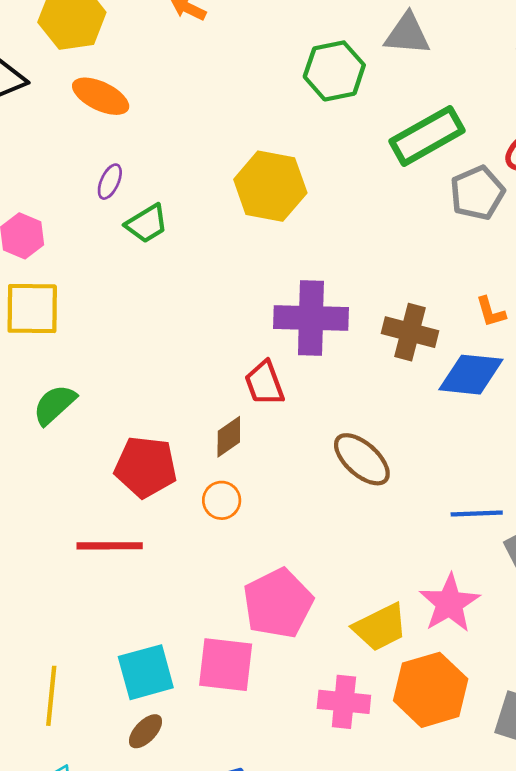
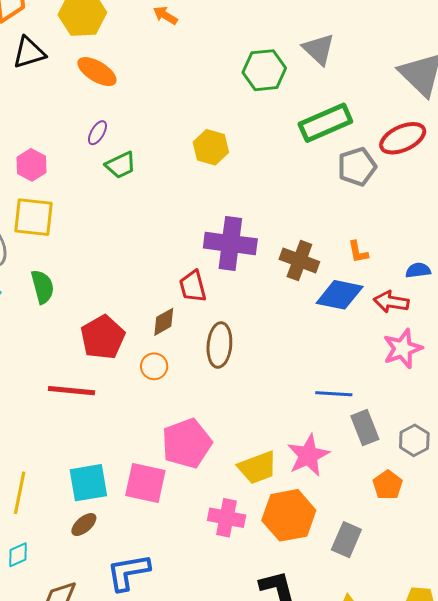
gray triangle: (407, 34) -> (319, 49), turned 33
yellow hexagon: (270, 186) -> (211, 147), size x0.7
green semicircle: (54, 405) -> (43, 287), turned 112
brown ellipse: (362, 459) -> (219, 345), moved, turned 48
red pentagon: (146, 467) -> (103, 337), turned 30

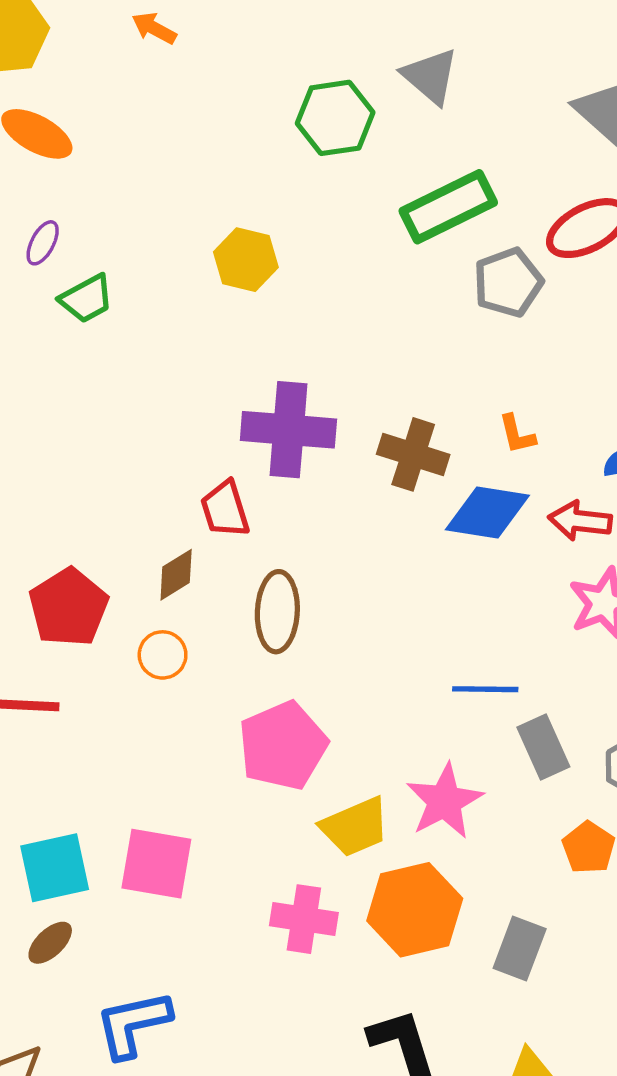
pink pentagon: (187, 443) -> (283, 746), moved

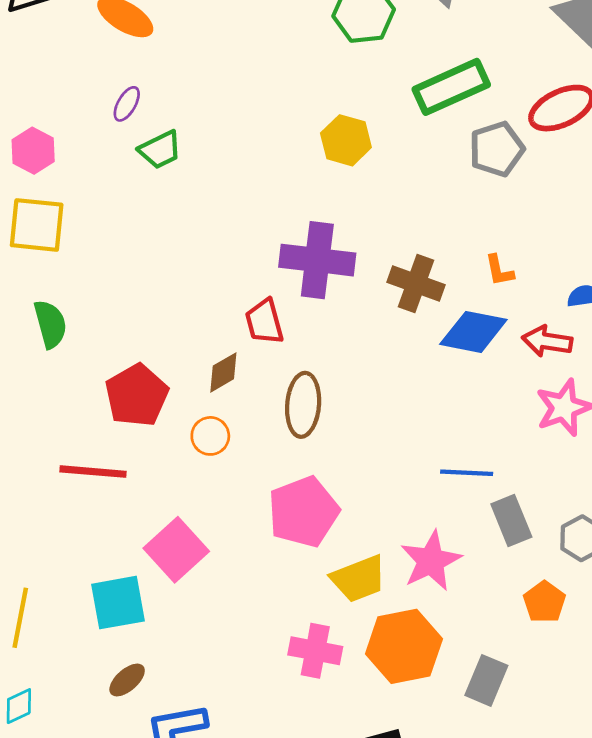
yellow hexagon: (246, 260) -> (346, 140), moved
pink square: (156, 864) -> (176, 550), moved, turned 36
brown ellipse: (50, 943) -> (127, 680), moved

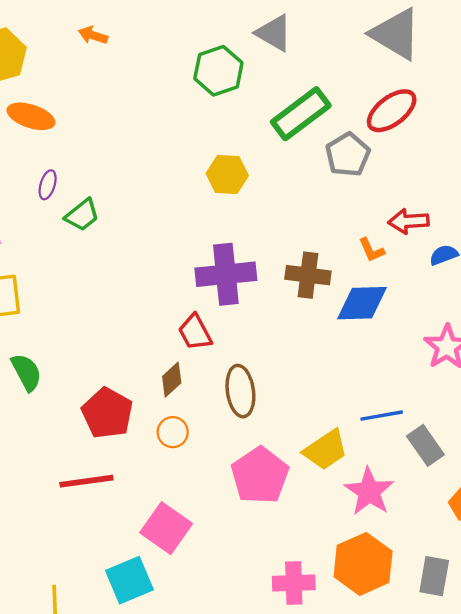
red arrow: (547, 341) -> (409, 221), moved
yellow trapezoid: (359, 579) -> (326, 450), moved

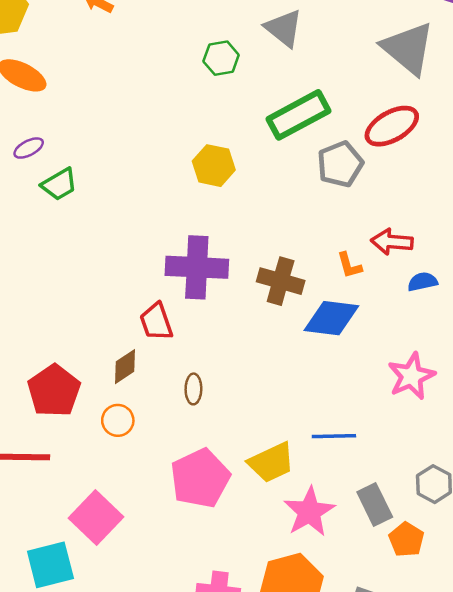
green hexagon: (218, 71) -> (221, 58), size x0.7
purple ellipse: (48, 185) -> (29, 148), turned 36
brown ellipse: (240, 391) -> (193, 389), size x0.6
gray rectangle: (425, 445) -> (375, 504), moved

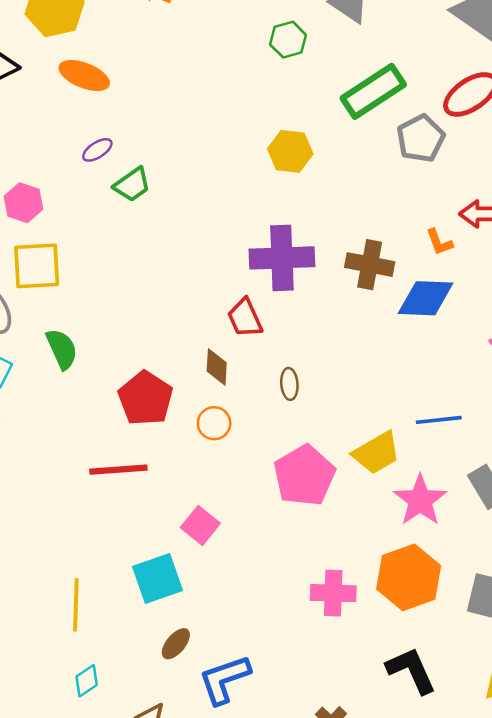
brown diamond: (125, 367) -> (217, 367), turned -48
pink square: (96, 517) -> (200, 525), size x0.7

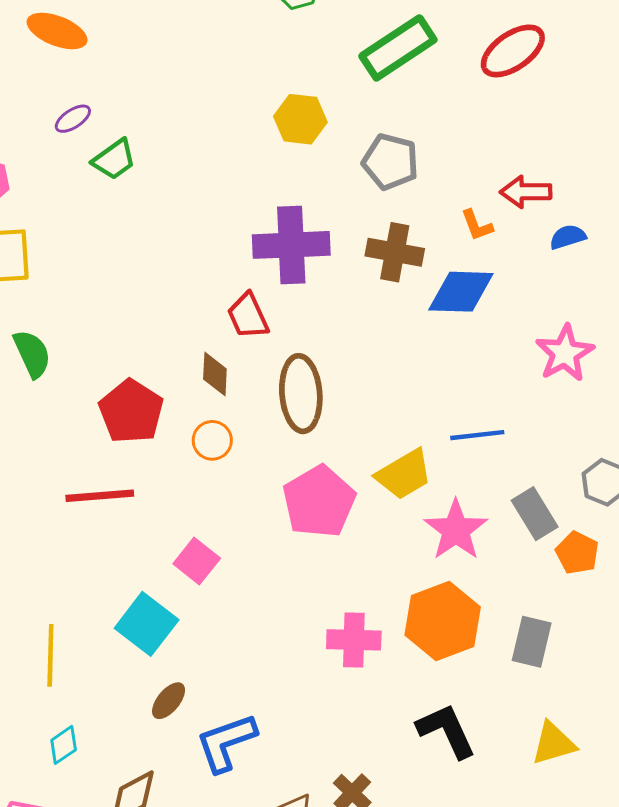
gray pentagon: (421, 138) -> (390, 162), moved, turned -30
brown ellipse: (289, 384) -> (301, 394), size x2.0
cyan square: (158, 579) -> (147, 624), turned -33

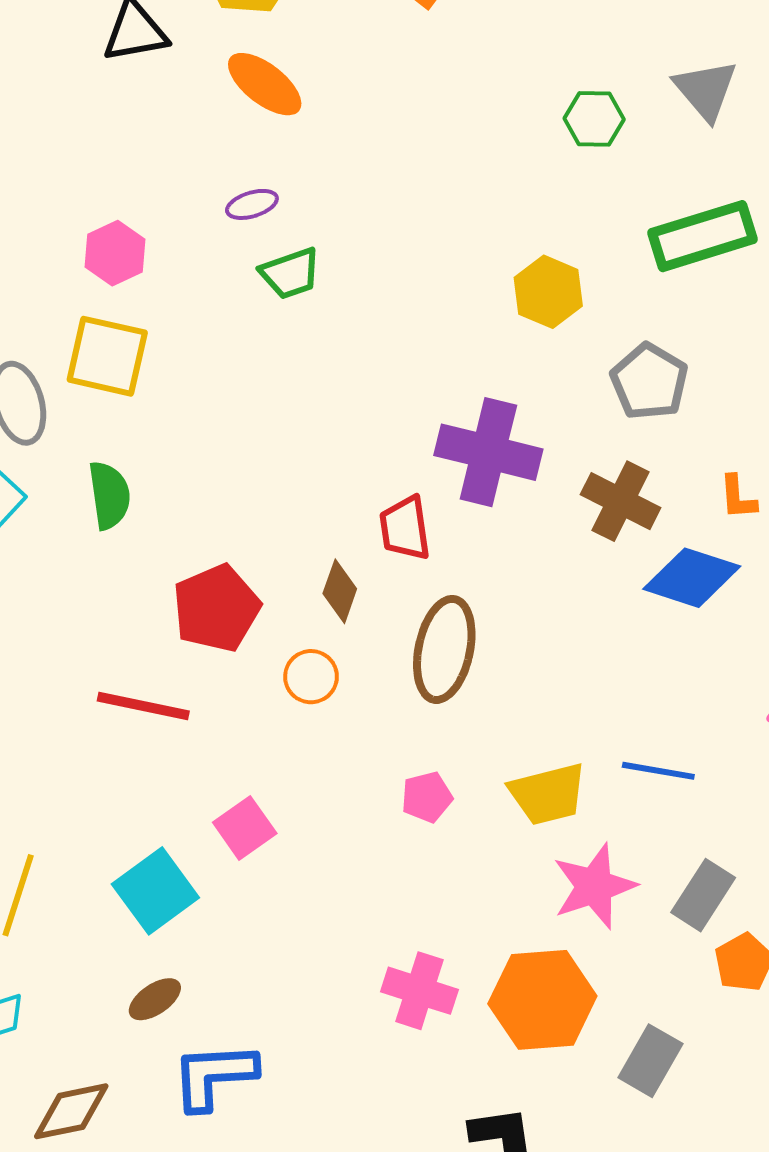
pink pentagon: (319, 502) -> (427, 797), size x0.5
gray rectangle: (535, 514) -> (703, 895), turned 48

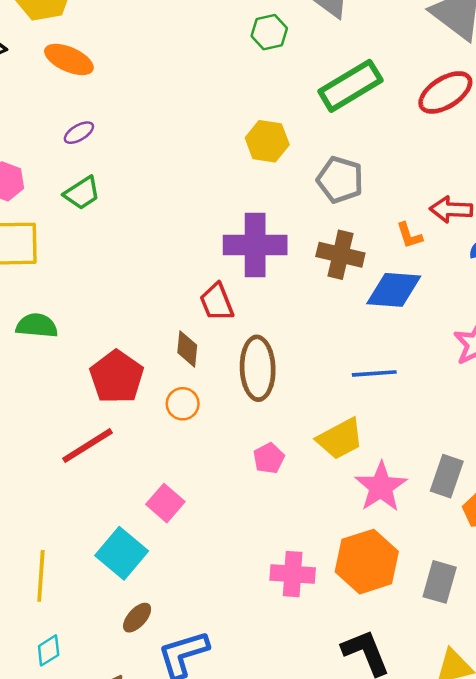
green trapezoid: (290, 273) -> (82, 193), moved
green semicircle: (109, 495) -> (37, 326), turned -63
red line: (143, 706) -> (87, 446), turned -30
blue line: (658, 771) -> (374, 373), moved

